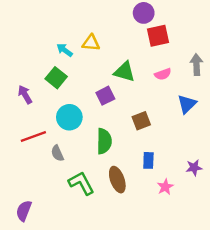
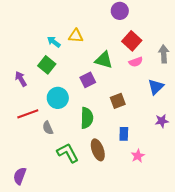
red square: (158, 36) -> (132, 41), moved, turned -36
purple star: (194, 168) -> (162, 121), moved

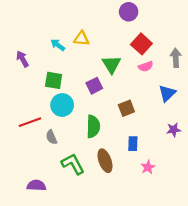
green triangle: (104, 60) -> (111, 64), turned 42
green square: (47, 65) -> (54, 80), moved, turned -30
purple arrow: (21, 79) -> (22, 59), moved
purple semicircle: (20, 176) -> (36, 185), moved, turned 72

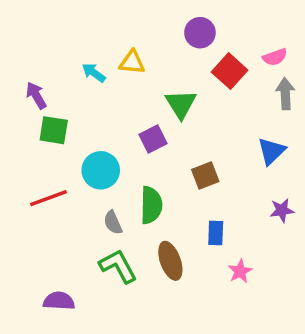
purple circle: (129, 12) -> (200, 33), moved
pink semicircle: (146, 66) -> (275, 57), moved
green square: (54, 80) -> (54, 130), moved
gray semicircle: (51, 137) -> (113, 223), moved

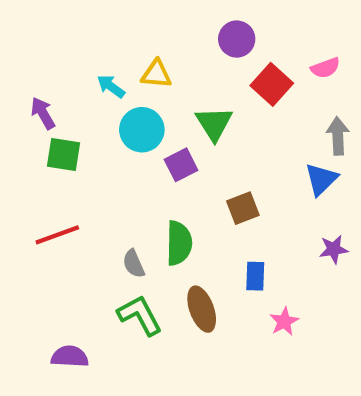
gray arrow: (285, 94) -> (338, 136), moved
cyan circle: (101, 170) -> (142, 130), moved

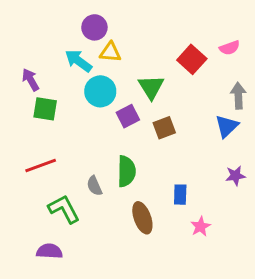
purple circle: (237, 39) -> (94, 27), moved
cyan arrow: (111, 86) -> (78, 61), size x1.4
brown square: (243, 208) -> (164, 128), moved
green L-shape: (140, 315) -> (64, 209), moved

